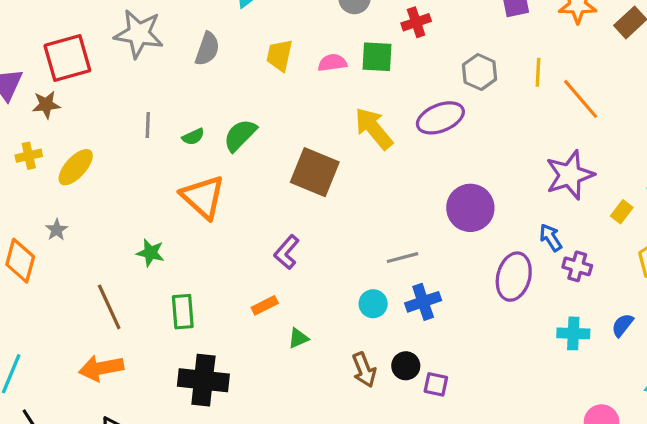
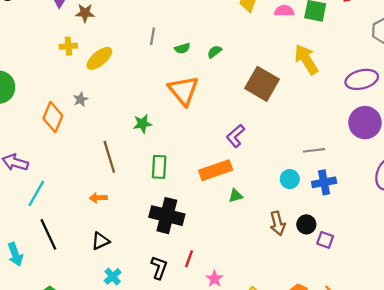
purple ellipse: (440, 118) -> (362, 79), moved
green semicircle: (240, 135) -> (214, 52), size x0.6
green star: (150, 253) -> (143, 124), turned -30
orange rectangle: (265, 305) -> (216, 170), size x1.8
orange arrow: (101, 368) -> (98, 198), size x0.6

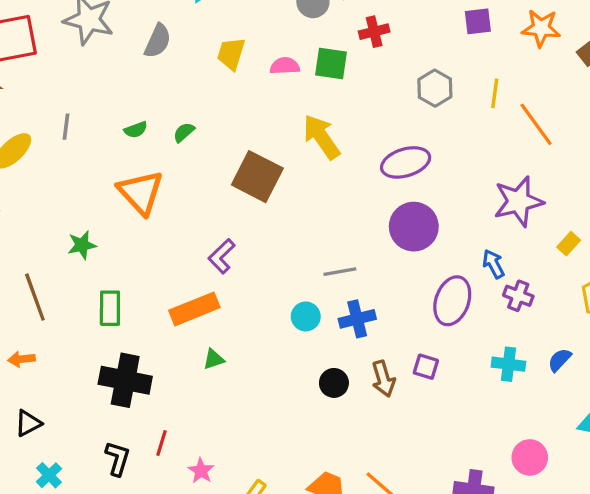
gray line: (152, 36) -> (66, 127), moved
green triangle: (236, 196) -> (214, 359), moved
brown arrow: (278, 223) -> (383, 379), moved
purple square: (325, 240) -> (426, 367), moved

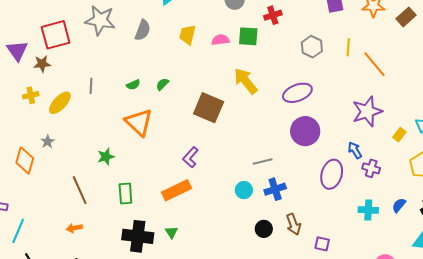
green triangle: (214, 359) -> (171, 232), moved, turned -40
purple square: (426, 367) -> (322, 244), moved

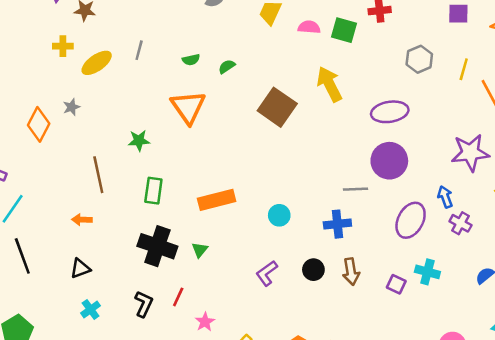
purple L-shape: (191, 157) -> (267, 273), moved
gray line: (263, 162) -> (355, 189), moved
cyan circle: (244, 190) -> (279, 215), moved
cyan cross: (368, 210) -> (427, 272), moved
purple square: (322, 244) -> (396, 284), moved

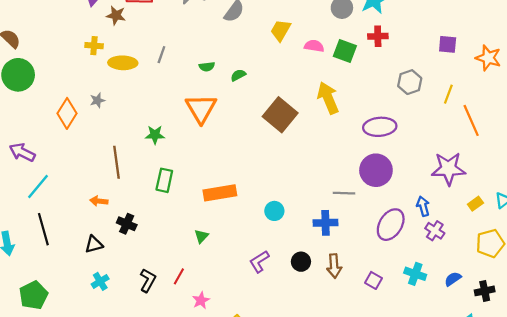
yellow ellipse: (97, 63) -> (123, 63), turned 32
black cross: (157, 246) -> (127, 224), moved, size x0.6
cyan cross: (427, 272) -> (415, 274), moved

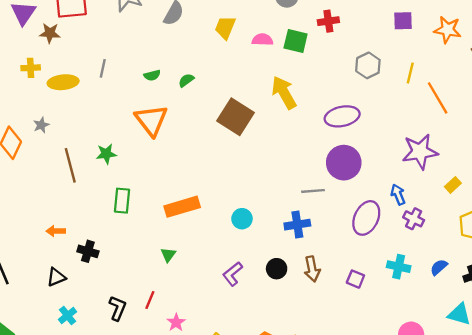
brown line: (117, 162) -> (70, 165), moved

